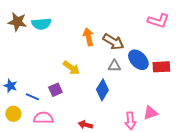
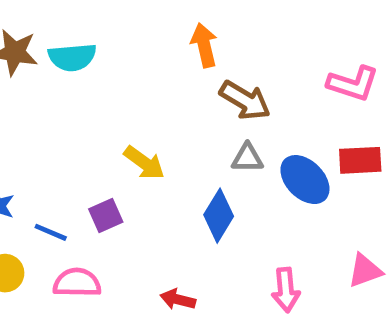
pink L-shape: (158, 21) -> (353, 84), moved
orange arrow: (88, 37) -> (204, 45), moved
blue ellipse: (138, 60) -> (305, 180), moved
pink triangle: (150, 113) -> (365, 271), moved

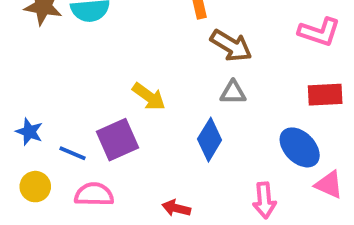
blue ellipse: (305, 180) -> (300, 147), moved
purple square: (106, 216) -> (118, 140), size x1.5
pink triangle: (365, 271) -> (329, 185), turned 44

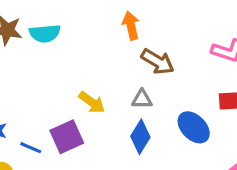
gray triangle: (233, 93) -> (142, 99), moved
blue ellipse: (300, 147) -> (194, 127), moved

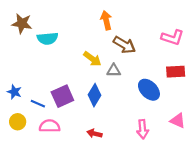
cyan semicircle: (45, 33) -> (47, 38), moved
yellow arrow: (92, 102) -> (92, 59), moved
blue diamond: (140, 137) -> (94, 95), moved

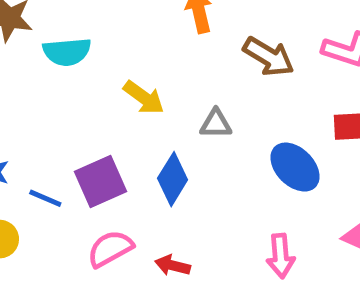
brown arrow: (124, 45) -> (269, 57), moved
yellow arrow: (92, 59) -> (144, 97), moved
pink semicircle: (50, 126) -> (110, 249), moved, turned -30

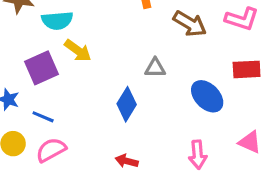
yellow arrow: (144, 97) -> (78, 51), moved
purple square: (101, 181) -> (41, 68), moved
pink semicircle: (110, 249) -> (51, 150), moved

